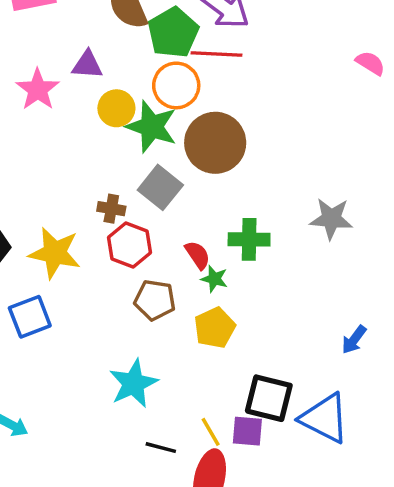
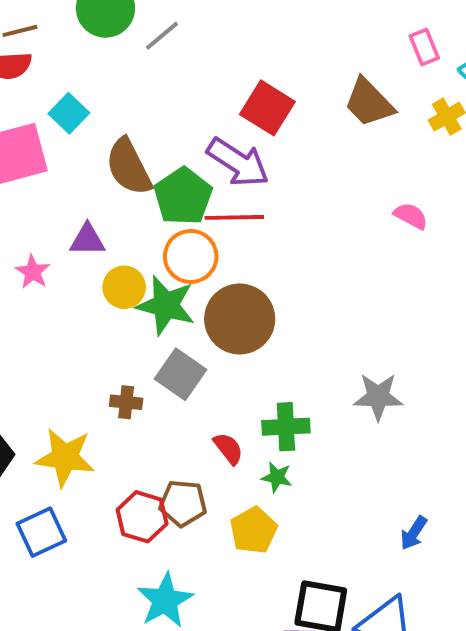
pink star: (38, 89) -> (33, 272), size x0.7
red hexagon: (129, 245) -> (142, 517), moved
green star: (214, 279) -> (277, 477), moved

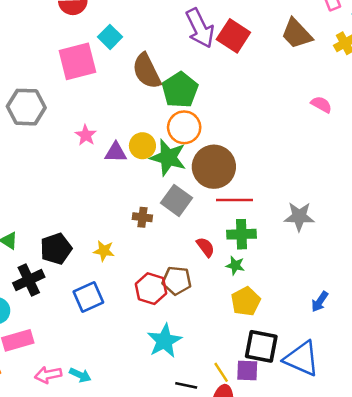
purple arrow: (238, 162) -> (200, 28), moved, turned 30
red line: (234, 217) -> (235, 200), moved
purple triangle: (87, 240) -> (116, 152), moved
yellow star: (65, 457) -> (104, 251), size x0.6
yellow pentagon: (253, 530) -> (246, 301), moved

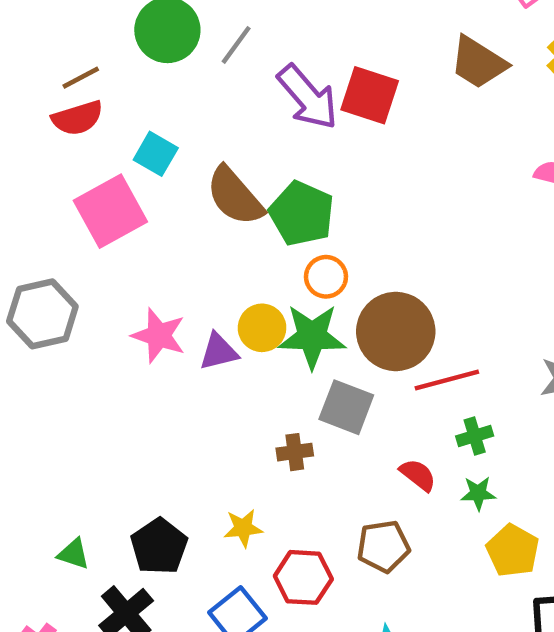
orange circle: (184, 127) -> (326, 277), size x0.7
pink star: (86, 135) -> (159, 336), size x1.4
green cross: (242, 234) -> (475, 436), size x0.7
red hexagon: (151, 289) -> (303, 577), moved

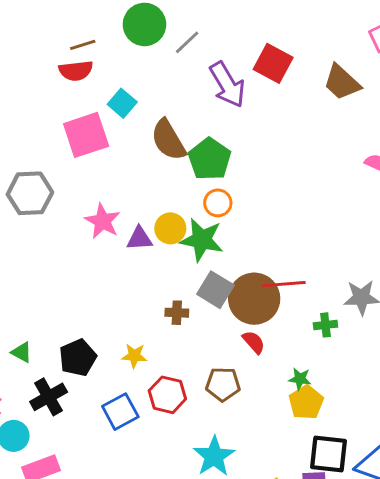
red square: (370, 95) -> (273, 63), moved
brown circle: (396, 331) -> (254, 299), moved
green cross: (475, 436) -> (325, 325), moved
green star: (478, 493) -> (300, 379), moved

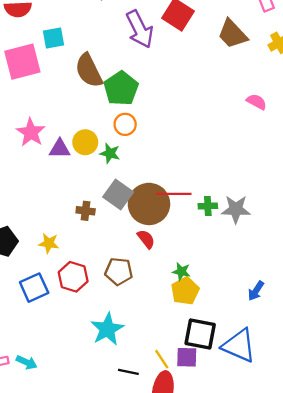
cyan square: (122, 103) -> (54, 38), turned 35
green star: (202, 240) -> (110, 153), size x0.6
green cross: (325, 325) -> (208, 206), moved

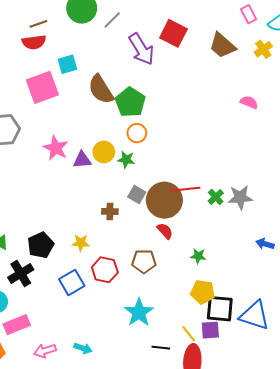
gray square: (118, 194) -> (137, 195), size x0.7
green cross: (208, 206) -> (216, 197), turned -35
yellow pentagon: (185, 291) -> (203, 292), moved, turned -30
blue arrow: (256, 291) -> (265, 244), moved, turned 78
cyan arrow: (27, 362) -> (83, 348), moved

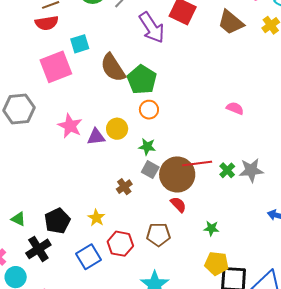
pink semicircle: (249, 102) -> (235, 108), moved
green star: (126, 160) -> (147, 147), moved
brown cross: (110, 212) -> (124, 187), turned -35
yellow star: (81, 243) -> (96, 218), turned 30

